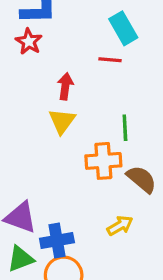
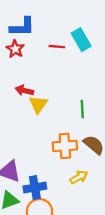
red line: (110, 60) -> (57, 47), moved
red arrow: (65, 86) -> (24, 90), moved, turned -84
orange cross: (103, 161) -> (65, 146), moved

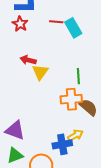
cyan rectangle: (81, 40) -> (73, 28), moved
orange cross: (65, 146) -> (71, 99), moved
blue cross: (35, 188) -> (62, 144), moved

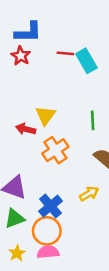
red arrow: (28, 60) -> (26, 129), moved
orange cross: (71, 99) -> (55, 150), moved, turned -30
blue cross: (62, 144) -> (51, 206), moved, turned -30

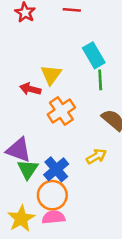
cyan rectangle: (86, 61) -> (94, 55), moved
green triangle: (15, 218) -> (28, 169), moved, turned -35
yellow star: (17, 253) -> (21, 219), size x1.5

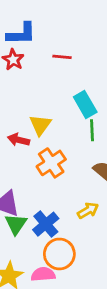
orange circle: (52, 195) -> (59, 254), moved

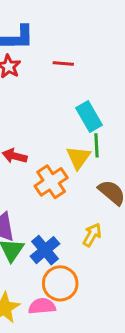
yellow triangle: (40, 125) -> (78, 158), moved
yellow arrow: (88, 210) -> (92, 235), turned -30

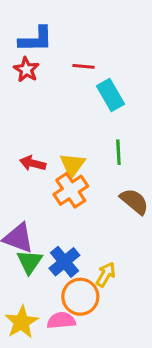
cyan rectangle: (89, 117) -> (111, 95), moved
yellow triangle: (78, 158) -> (72, 165), moved
yellow arrow: (92, 235) -> (106, 274), moved

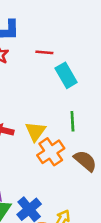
orange cross: (71, 190) -> (51, 152), moved

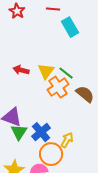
green line: (72, 121) -> (66, 73), moved, turned -49

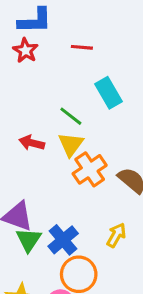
cyan rectangle: (70, 27) -> (108, 93), moved
green line: (66, 73) -> (71, 116), moved
yellow arrow: (67, 140) -> (116, 235), moved

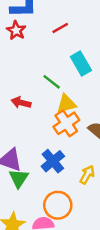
red line: (82, 47) -> (60, 28), turned -35
yellow triangle: (71, 144) -> (66, 104), moved, turned 40
blue cross: (63, 240) -> (53, 161), moved

